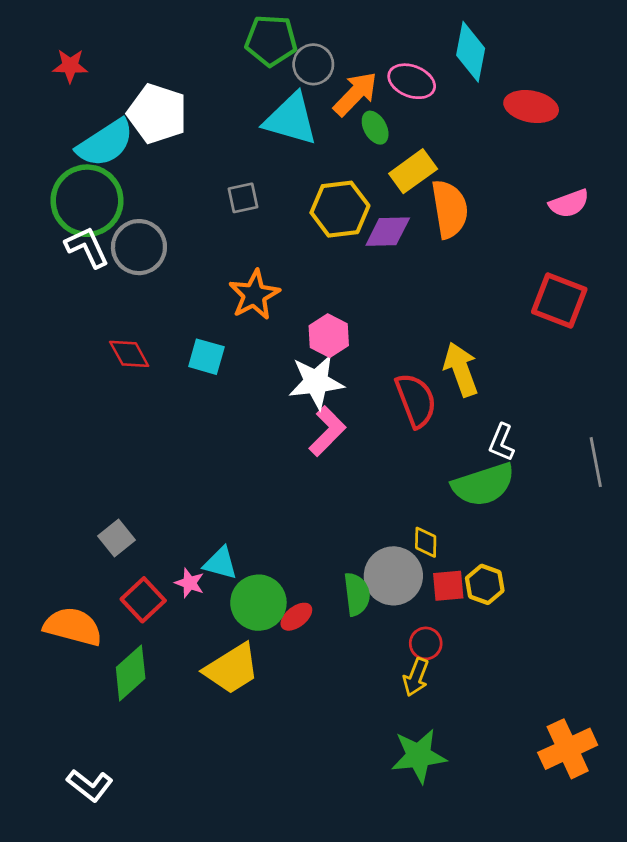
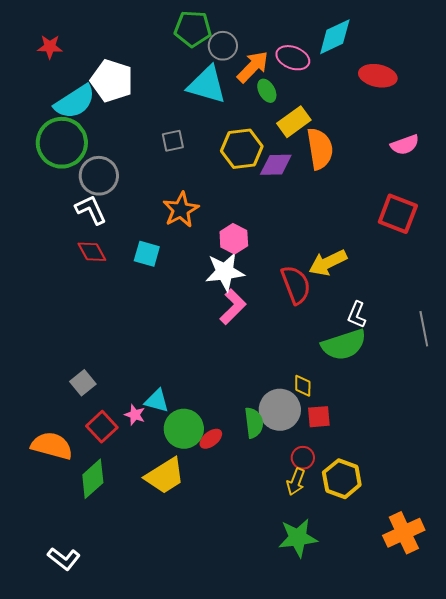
cyan diamond: (471, 52) -> (335, 37), turned 54
white L-shape: (87, 247) -> (91, 210), moved
yellow arrow: (461, 369) -> (328, 263), turned -96
yellow hexagon: (485, 584) -> (342, 479), moved, size x1.4

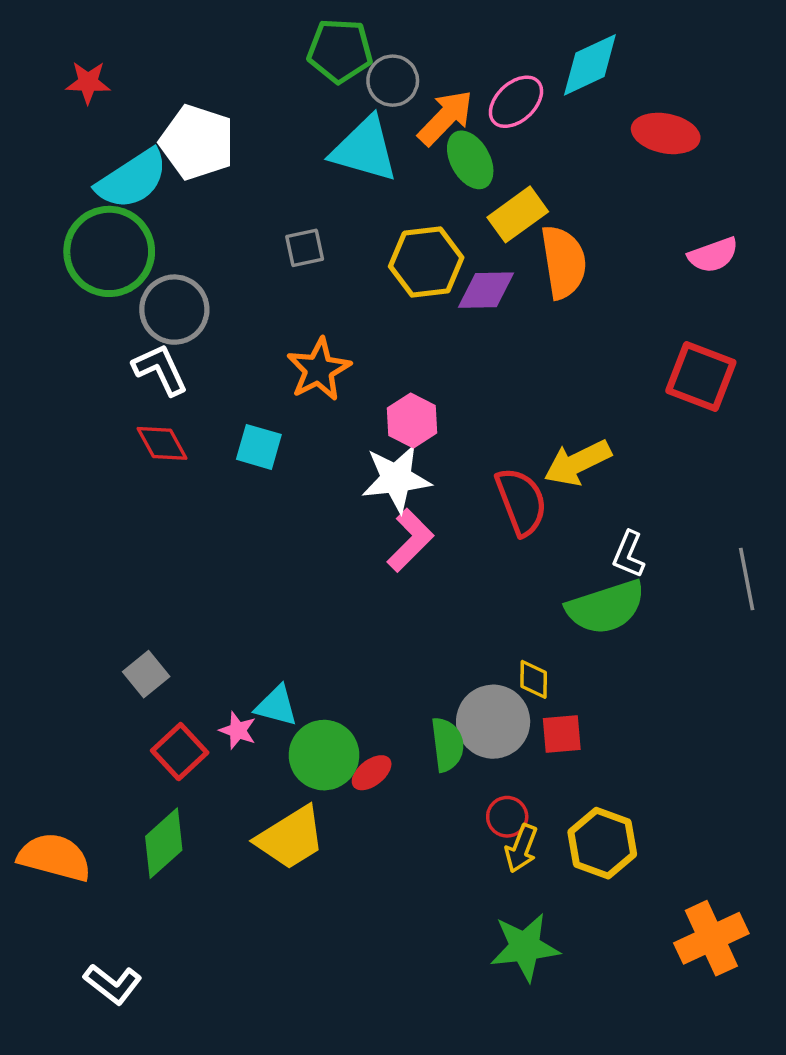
pink ellipse: (293, 58) -> (516, 102), turned -64
green ellipse: (267, 91) -> (470, 160), size x1.4
orange semicircle: (52, 446) -> (55, 857), moved
red circle: (303, 458) -> (507, 817), moved

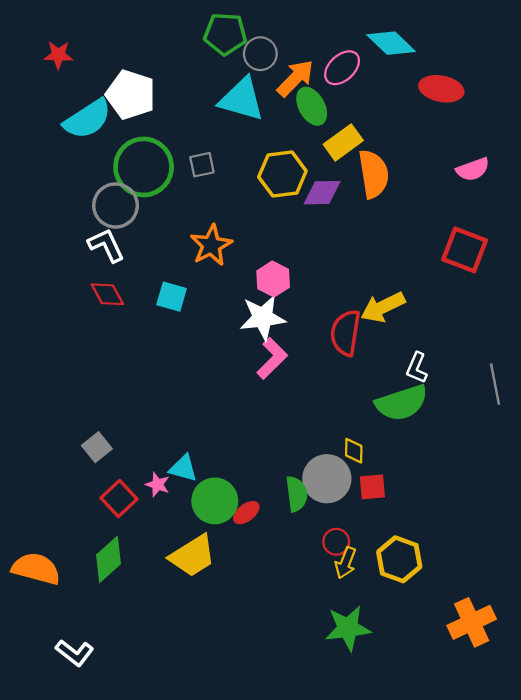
cyan diamond: (590, 65) -> (391, 43), turned 69
green circle: (109, 251) -> (144, 167), moved
red semicircle: (521, 502) -> (346, 333), turned -150

